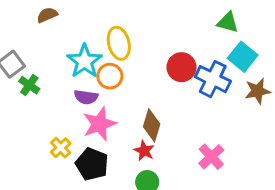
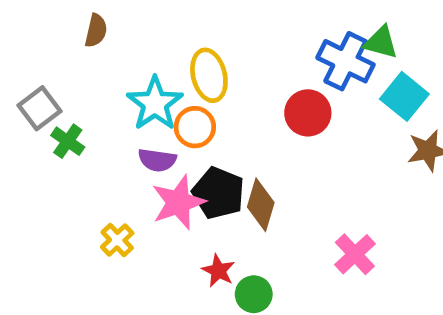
brown semicircle: (47, 15) -> (96, 31), turned 126
blue cross: (213, 79) -> (345, 61), moved
red star: (144, 151) -> (218, 271), moved
black pentagon: (92, 164) -> (218, 193), moved

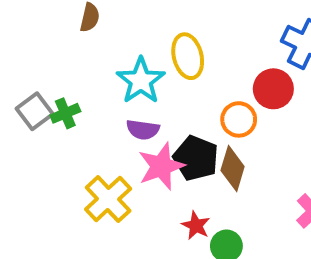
gray square: (40, 108) -> (35, 111), moved
orange circle: (195, 127) -> (239, 119), moved
green cross: (68, 141) -> (65, 113), turned 32
yellow cross: (117, 240) -> (108, 199), size x1.6

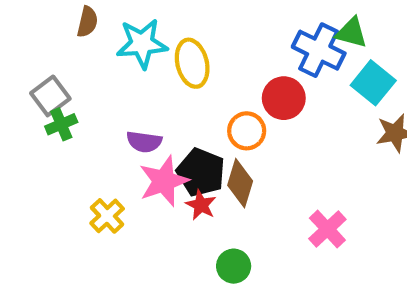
cyan star: (141, 81) -> (142, 44), moved, turned 30
gray square: (35, 111) -> (50, 96), moved
yellow cross: (108, 199) -> (107, 216), size x0.7
red star: (196, 226) -> (201, 205), moved

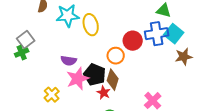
blue cross: (319, 50) -> (157, 34), moved, turned -35
green cross: (61, 124) -> (22, 53), moved
red star: (201, 205) -> (104, 93), moved

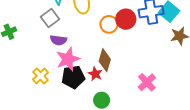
gray square: (26, 40) -> (50, 18), moved
orange circle: (116, 56) -> (109, 24), moved
black pentagon: (95, 75) -> (73, 77), moved, turned -30

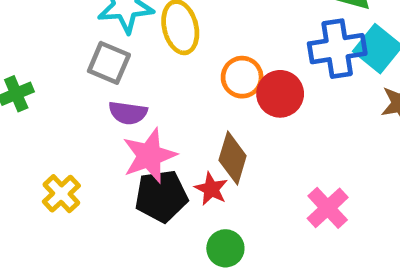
gray square: (50, 18) -> (109, 63), turned -30
red circle: (126, 19) -> (280, 94), moved
yellow cross: (41, 76) -> (61, 194), moved

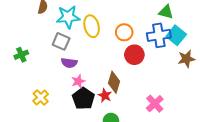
orange circle: (242, 77) -> (124, 32), moved
pink star: (149, 156) -> (78, 81), size x0.6
black pentagon: (161, 196) -> (83, 99), turned -30

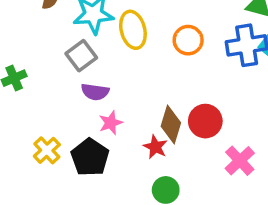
gray square: (61, 41) -> (81, 56), turned 30
red circle: (134, 55) -> (205, 121), moved
black pentagon: (83, 99) -> (90, 157), moved

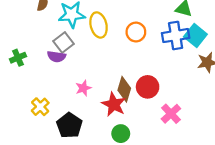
purple semicircle: (95, 92) -> (57, 57), moved
red star: (155, 147) -> (114, 104), size x1.5
black pentagon: (90, 157) -> (69, 125), moved

